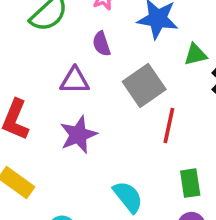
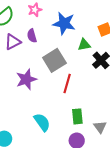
purple triangle: (75, 81) -> (13, 42), moved, turned -30
purple star: (78, 135) -> (26, 79), moved

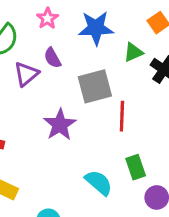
gray square: (54, 60) -> (95, 86), turned 30
green rectangle: (77, 116) -> (136, 167), moved

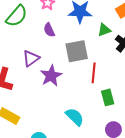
purple triangle: (26, 74) -> (31, 58), moved
green rectangle: (136, 167) -> (108, 97), moved

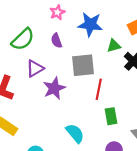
green semicircle: (17, 16) -> (23, 39), moved

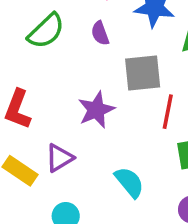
purple triangle: (35, 68) -> (59, 158), moved

